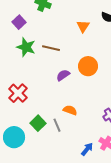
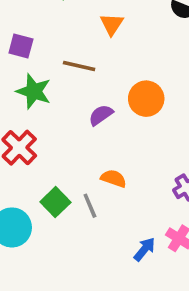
purple square: (19, 22) -> (21, 46), moved, turned -32
orange triangle: (83, 26) -> (112, 24), moved
green star: (26, 47) -> (34, 91), moved

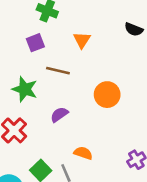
purple square: (21, 46) -> (35, 43), moved, turned -36
purple semicircle: (101, 115) -> (59, 114), moved

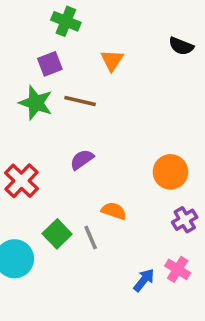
green star: (25, 89) -> (36, 103), moved
orange circle: (107, 95) -> (170, 172), moved

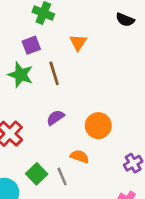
black semicircle: (181, 46) -> (125, 20), moved
brown line: (80, 101) -> (54, 73), turned 60
orange circle: (170, 172) -> (98, 126), moved

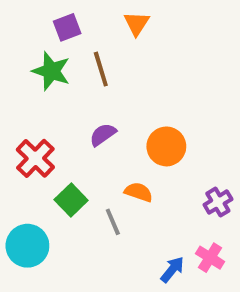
green square: (37, 174) -> (71, 200), moved

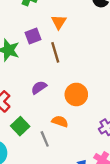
purple square: (67, 27) -> (33, 36), moved
brown line: (101, 69) -> (55, 52), moved

